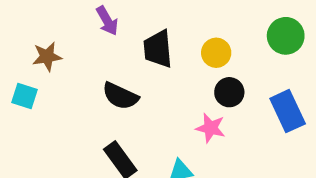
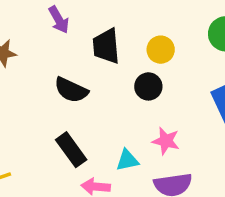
black circle: (229, 92) -> (148, 86), moved
pink star: (211, 128) -> (166, 141), moved

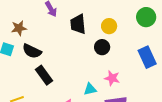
black semicircle: (71, 90) -> (32, 51), moved
black rectangle: (71, 150) -> (44, 75), moved

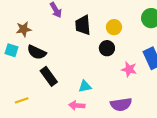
pink star: (112, 78) -> (129, 69), moved
cyan triangle: (90, 89) -> (85, 86), moved

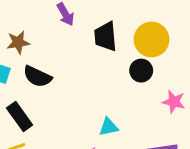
yellow circle: (114, 27) -> (152, 39), size x1.5
black rectangle: (49, 76) -> (20, 117), moved

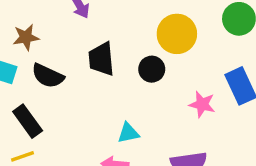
black trapezoid: (106, 36) -> (101, 59), moved
black circle: (141, 71) -> (152, 69), moved

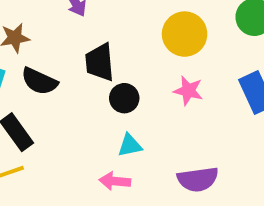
black circle: (152, 69) -> (124, 98), moved
pink star: (202, 104) -> (188, 91), moved

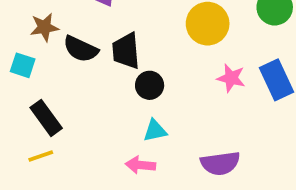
black semicircle: (39, 81) -> (81, 49), moved
pink star: (188, 91) -> (231, 78), moved

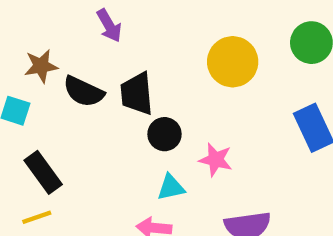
pink star: (231, 78) -> (216, 160), moved

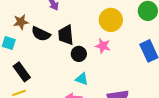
pink star: (216, 160) -> (103, 46), moved
cyan triangle: (171, 187) -> (82, 79), turned 32

